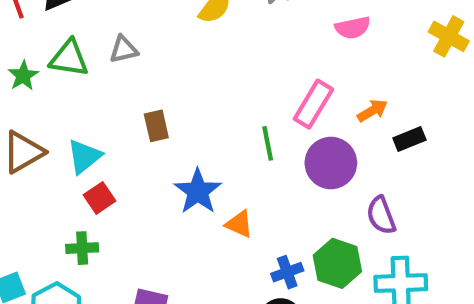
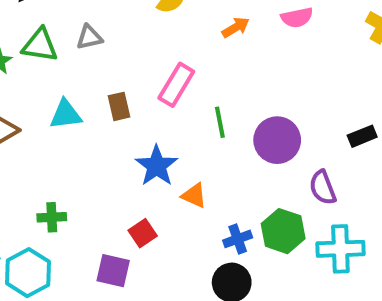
pink rectangle: (313, 104) -> (176, 85), moved
orange arrow: (372, 111) -> (236, 27), moved
black rectangle: (409, 139) -> (362, 136), moved
cyan triangle: (84, 156) -> (66, 114), moved, turned 32
red square: (100, 198) -> (143, 233), moved

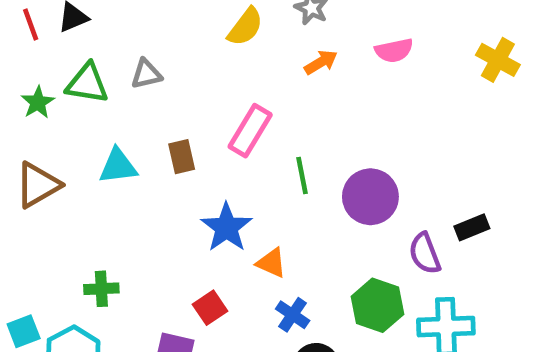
black rectangle: (362, 136) -> (472, 227), moved
blue cross: (238, 239) -> (293, 315), moved, turned -36

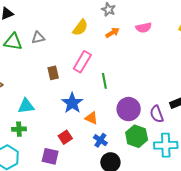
yellow semicircle: (245, 27) -> (80, 28), moved
cyan triangle: (118, 166) -> (26, 106), moved
purple circle: (370, 197) -> (129, 109), moved

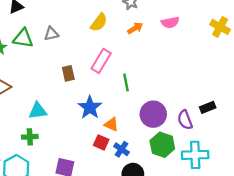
red square: (65, 137) -> (101, 142), moved, turned -32

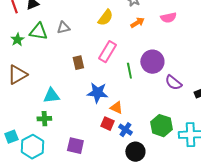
blue star: (90, 107) -> (97, 93), turned -30
purple circle: (153, 114) -> (152, 62), moved
purple semicircle: (185, 120) -> (173, 83), moved, turned -30

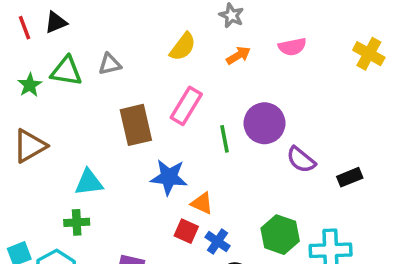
brown rectangle: (78, 63) -> (136, 125), size x1.6

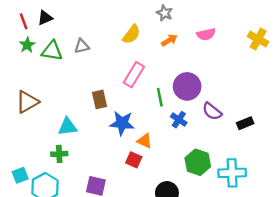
green star: (30, 85) -> (27, 45), moved
brown rectangle: (136, 125) -> (99, 99), moved, size x0.7
blue cross: (218, 242) -> (179, 120), moved

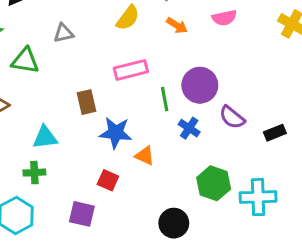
orange arrow: (169, 40) -> (177, 25), turned 63
green triangle: (52, 51) -> (25, 61), moved
pink rectangle: (134, 75) -> (131, 70), turned 45
red square: (134, 160) -> (108, 180), moved

